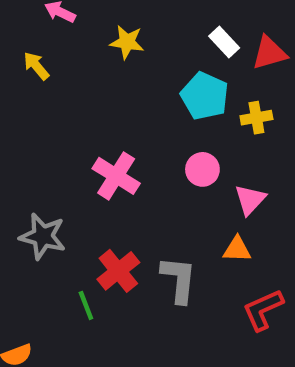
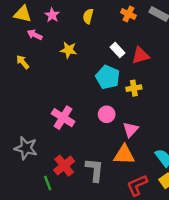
orange triangle: (237, 249) -> (124, 155), size x1.5

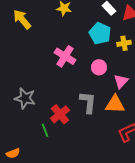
yellow arrow: (23, 62) -> (22, 19), size x1.5
pink cross: (63, 118) -> (65, 56), moved
gray L-shape: (95, 170) -> (88, 102), moved

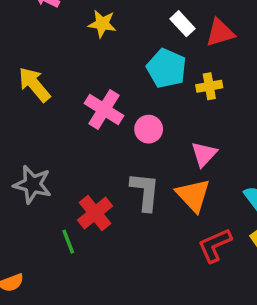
yellow arrow: (22, 19) -> (34, 84), moved
pink circle: (99, 67) -> (149, 129), moved
orange triangle: (115, 104) -> (193, 195), turned 45

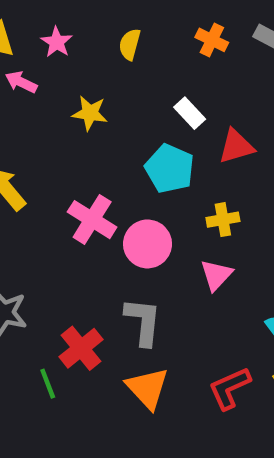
red triangle: (220, 33) -> (236, 146), moved
yellow cross: (209, 86) -> (223, 220), moved
pink circle: (149, 129) -> (148, 244), size x1.4
orange triangle: (193, 195) -> (148, 388), moved

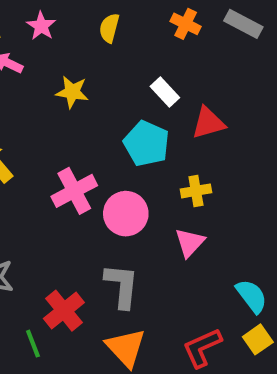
pink cross: (92, 220) -> (74, 191), turned 30

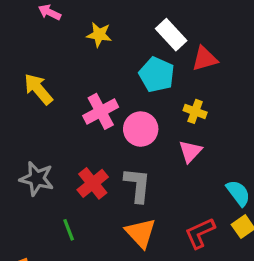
white rectangle: (165, 92) -> (171, 35), size x1.4
yellow cross: (196, 191) -> (195, 111), turned 30
red cross: (64, 311) -> (93, 183), moved

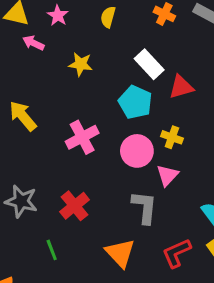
pink circle: (141, 129) -> (137, 151), moved
gray L-shape: (137, 185) -> (145, 207), moved

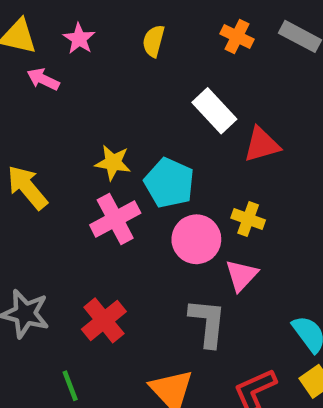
yellow star: (81, 64) -> (113, 163), moved
cyan pentagon: (135, 102) -> (169, 183), moved

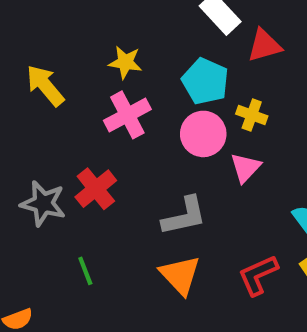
cyan pentagon: (169, 183) -> (205, 81), moved
red cross: (104, 320) -> (96, 189), moved
gray L-shape: (208, 323) -> (184, 216), moved, turned 72

